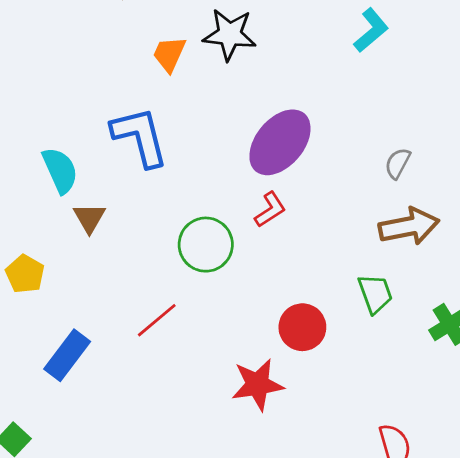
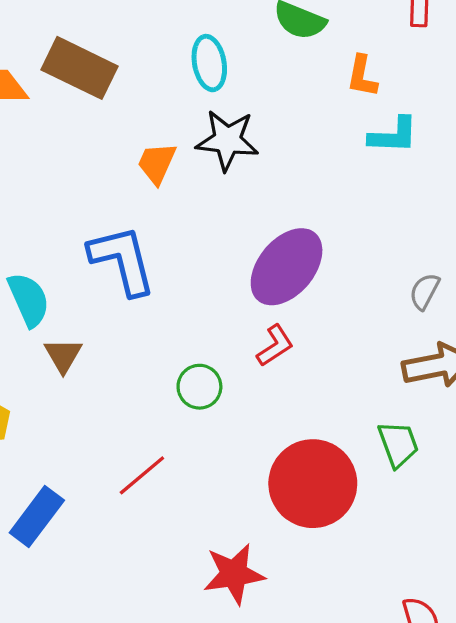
cyan L-shape: (371, 30) -> (393, 135), turned 42
green circle: (206, 245) -> (199, 387), size x0.7
red circle: (302, 327) -> (313, 484), size x1.6
red star: (258, 385) -> (234, 574), moved

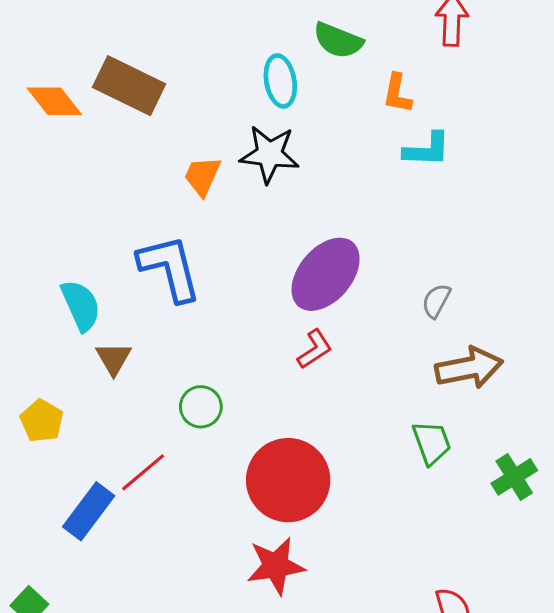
cyan ellipse: (209, 63) -> (280, 81), moved
gray semicircle: (425, 291) -> (436, 301), moved
green circle: (199, 387) -> (201, 407), moved
red line: (142, 475) -> (143, 472), moved
red circle: (313, 484) -> (288, 480), moved

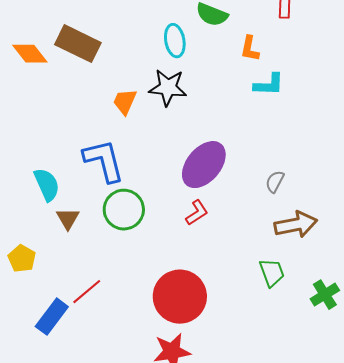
green circle: (201, 407) -> (124, 210), moved, size x1.5

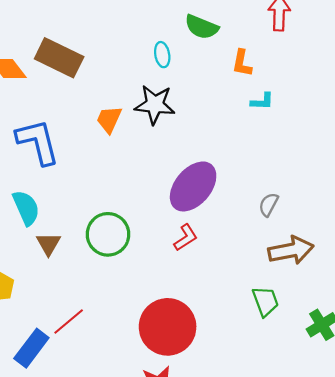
cyan ellipse: (175, 41) -> (162, 55), size x0.7
cyan L-shape: (269, 85) -> (262, 101), size x0.7
blue L-shape: (104, 161) -> (38, 142), moved

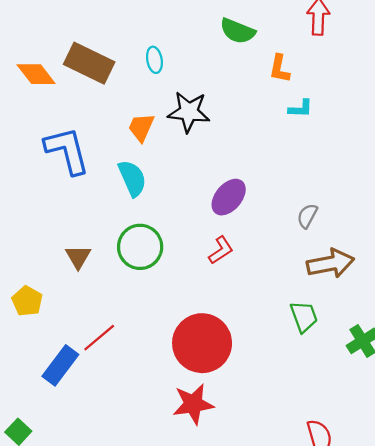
cyan ellipse: (162, 55) -> (154, 60), moved
purple ellipse: (193, 186) -> (229, 197), size x0.7
cyan semicircle: (26, 208) -> (132, 178), moved

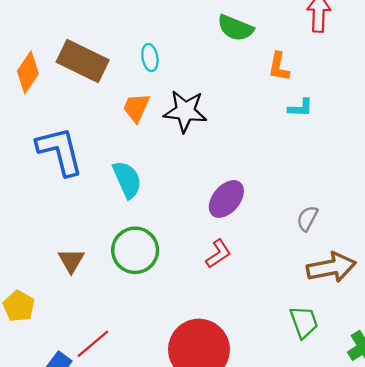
orange diamond: (36, 74) -> (28, 72), turned 72
orange trapezoid: (141, 127) -> (136, 108), moved

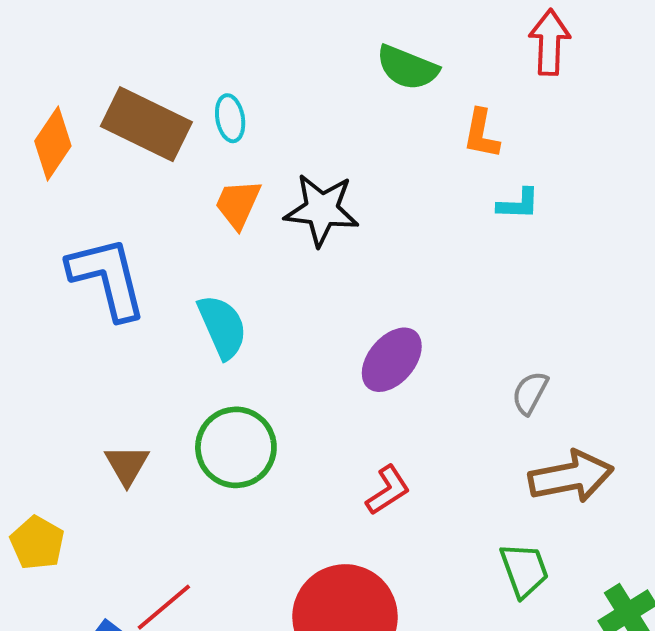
cyan ellipse: (150, 58) -> (230, 118), moved
red L-shape: (218, 254) -> (388, 490), moved

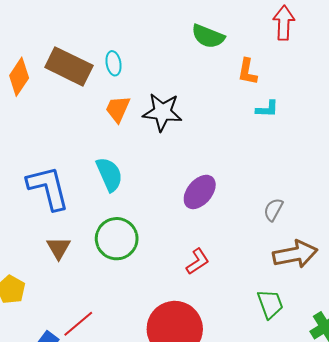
blue L-shape: (107, 278) -> (48, 188), moved

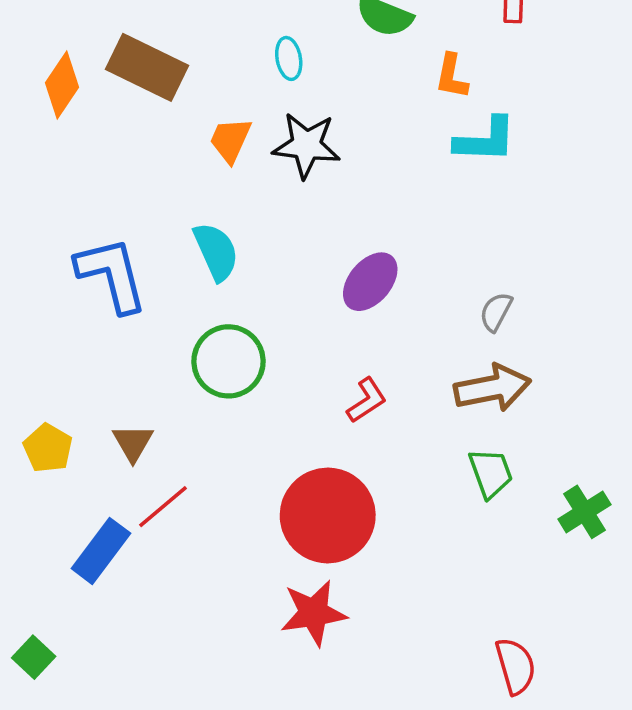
cyan ellipse: (114, 63) -> (289, 58), moved
cyan L-shape: (267, 109) -> (485, 140), size x1.6
brown triangle: (59, 248) -> (133, 443), moved
brown arrow: (295, 254) -> (492, 388), moved

